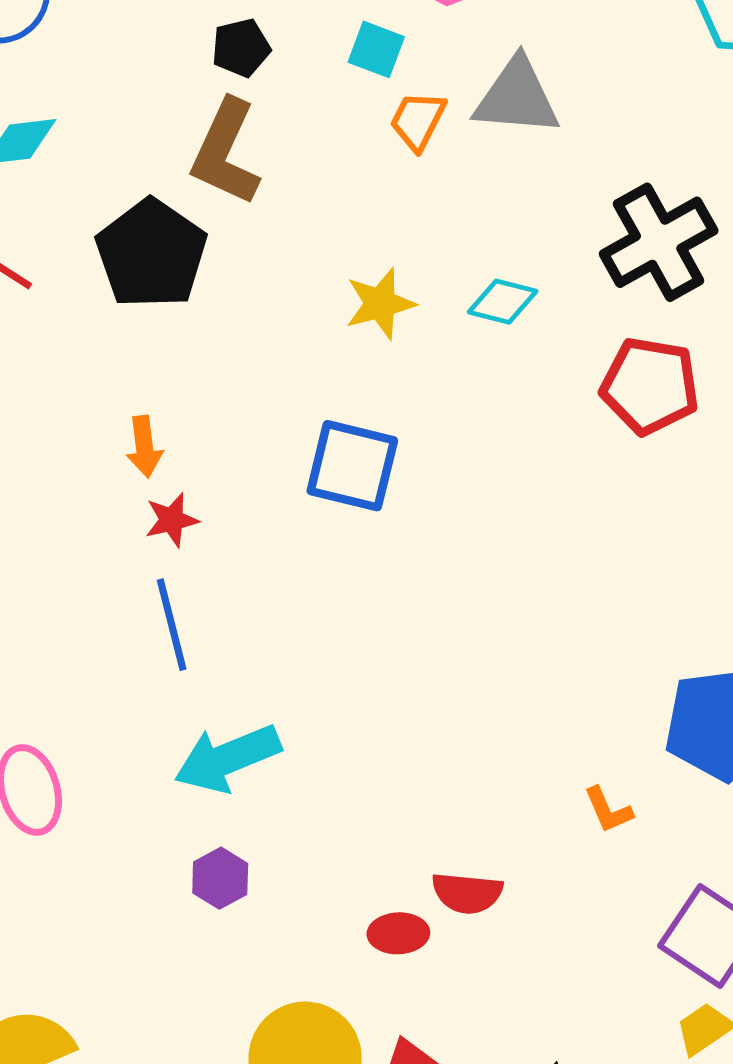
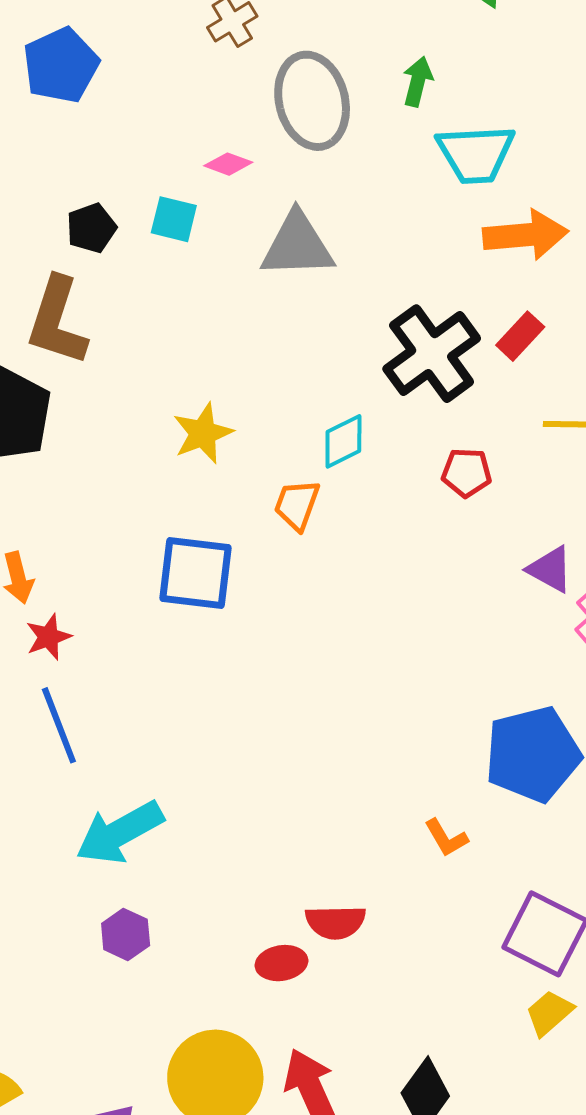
black pentagon: (241, 48) -> (91, 228), moved
orange trapezoid: (418, 121) -> (297, 505), moved
cyan diamond: (503, 302) -> (343, 441), moved, turned -34
red pentagon: (650, 386) -> (466, 473), moved, size x0.6

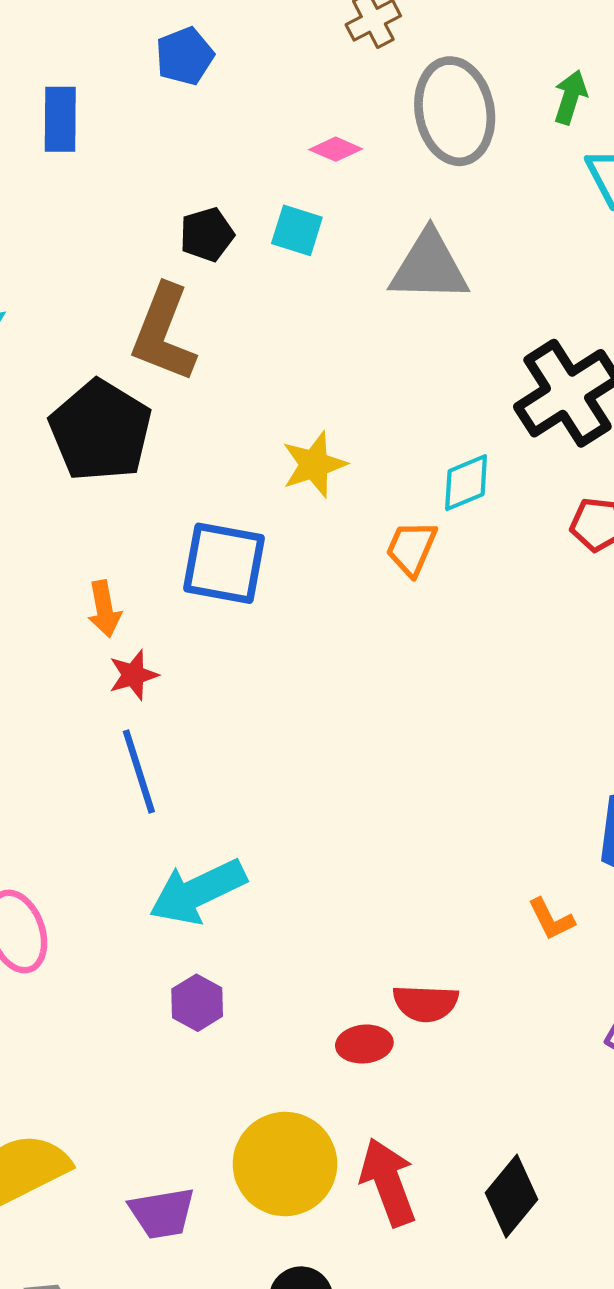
blue pentagon: (61, 65) -> (185, 56), size x0.7
pink diamond: (228, 164) -> (336, 149), moved
blue square: (196, 573) -> (224, 563), moved

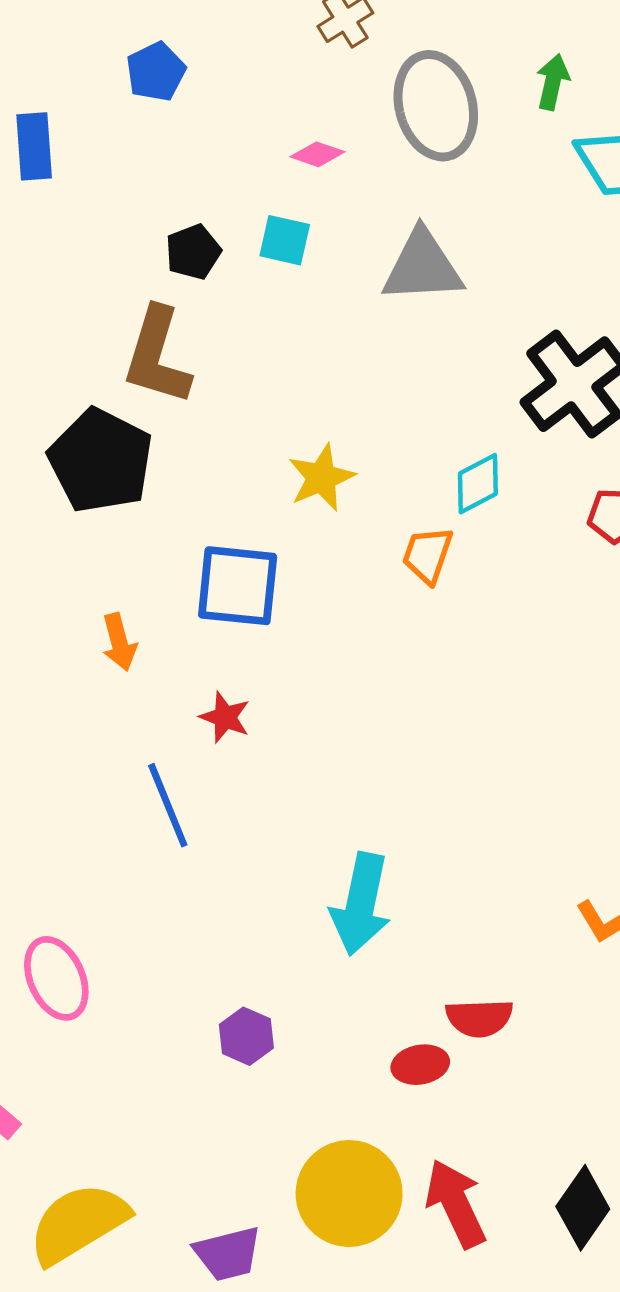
red star: (133, 675) -> (225, 717), moved, turned -30
cyan arrow: (198, 892) -> (361, 904), moved, turned -48

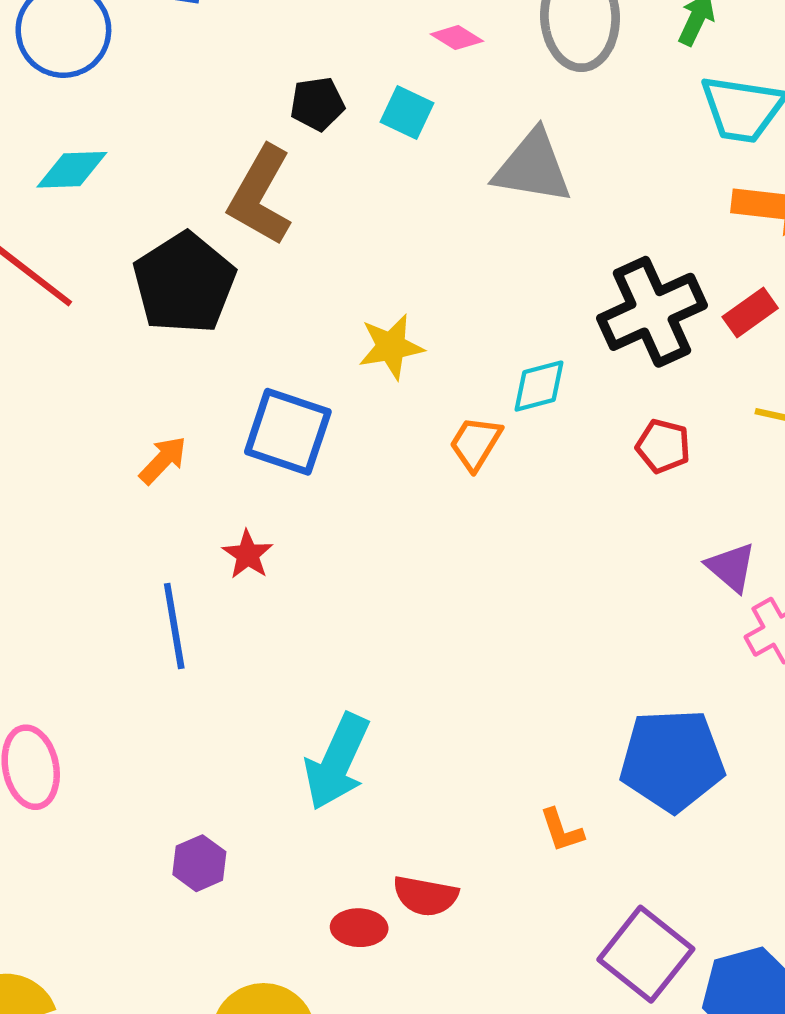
orange arrow: (119, 642) -> (163, 460), turned -134

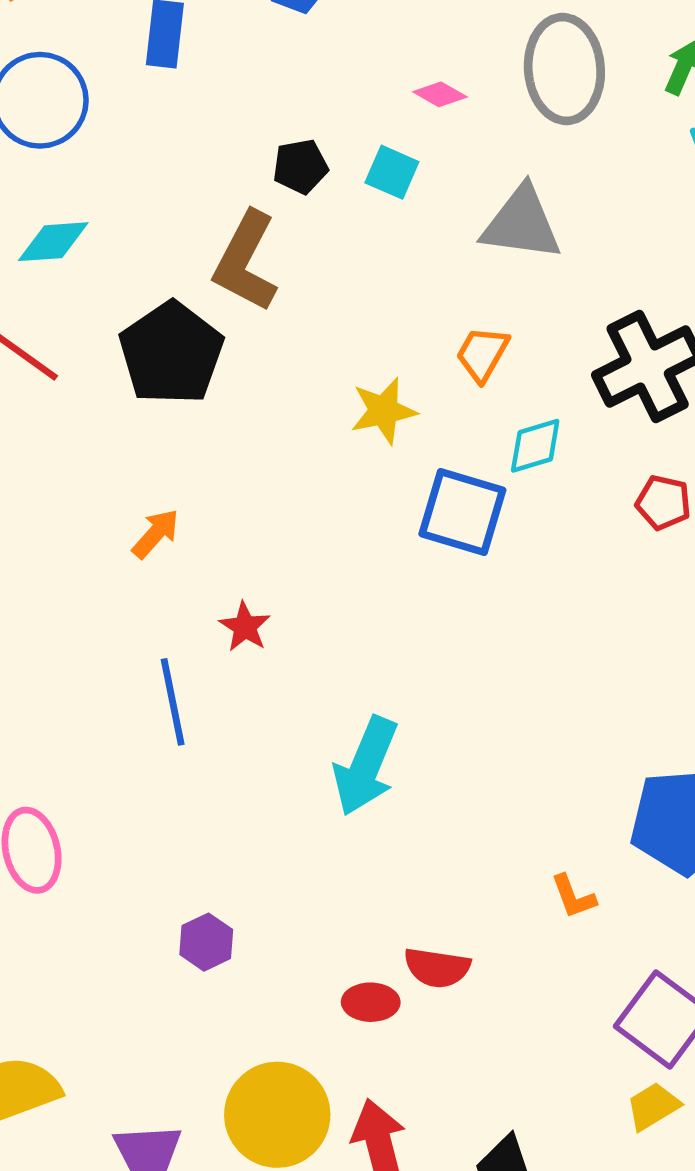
blue square: (288, 432) -> (462, 512), moved
orange trapezoid: (476, 443) -> (482, 354), moved
cyan arrow: (337, 762) -> (366, 766), moved

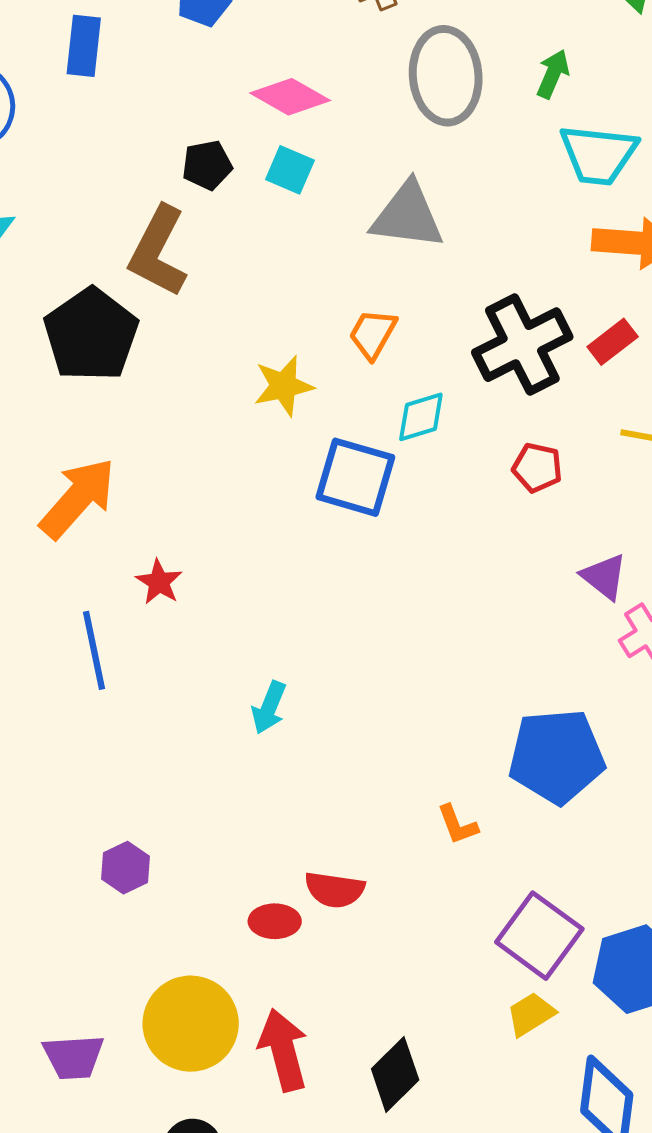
pink diamond: (440, 94) -> (290, 97), moved, size x1.6
orange arrow: (156, 534) -> (78, 498), size x1.8
cyan arrow: (366, 766) -> (269, 708), size x0.6

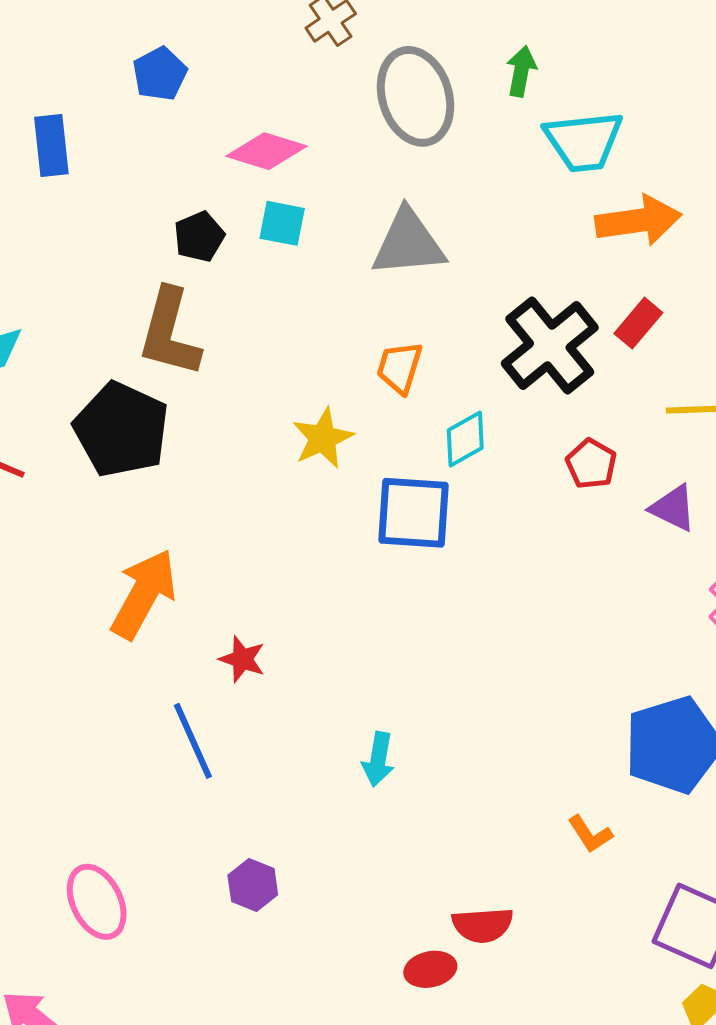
red pentagon: (537, 468) -> (591, 464), turned 30
purple triangle: (604, 577) -> (673, 508), moved
purple hexagon: (126, 868) -> (253, 885), moved

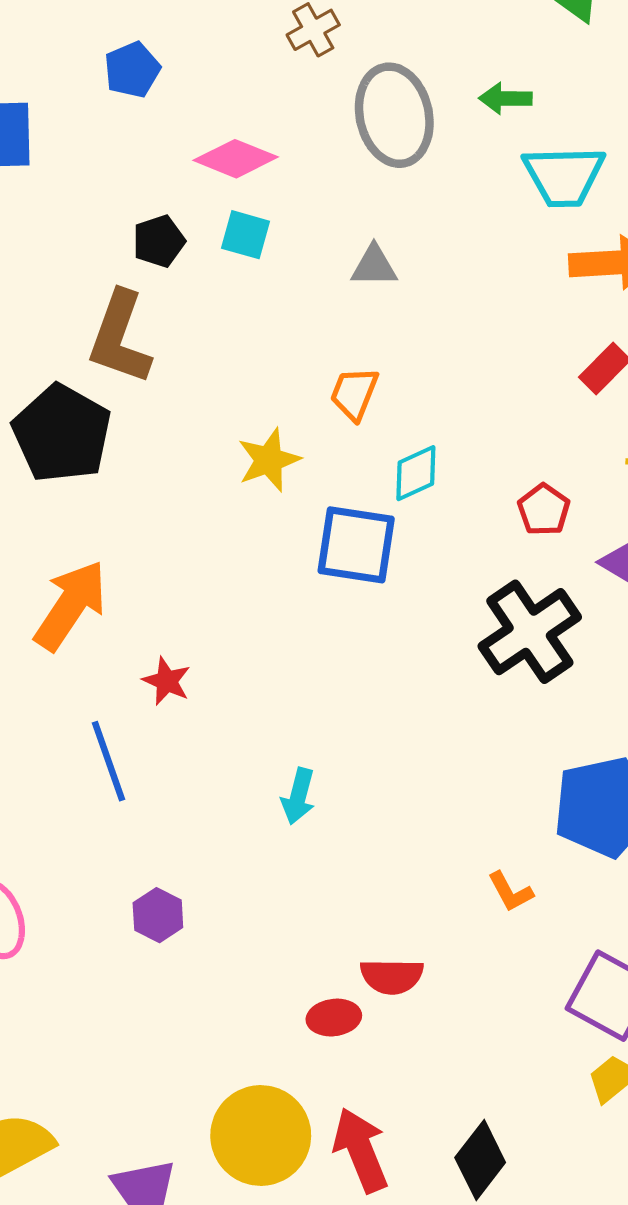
green arrow: (521, 71) -> (505, 98), turned -105
gray triangle: (408, 243) -> (374, 266), size x0.6
black cross: (550, 345) -> (530, 632), moved

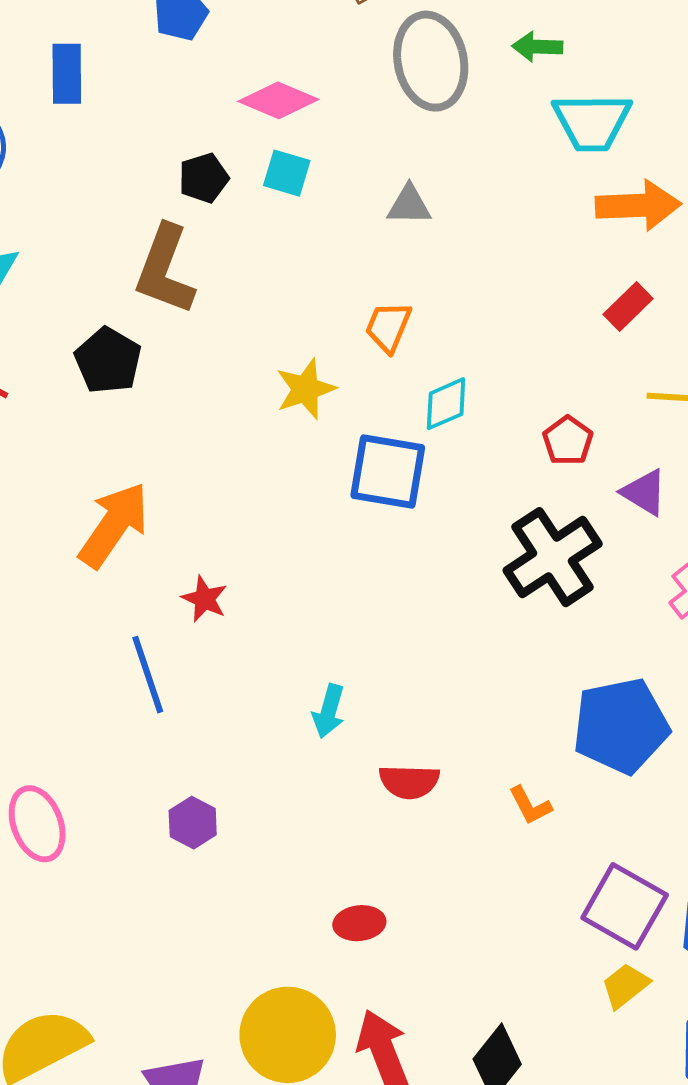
black pentagon: (62, 433) -> (108, 361), size x0.7
red semicircle: (392, 976) -> (409, 782), moved

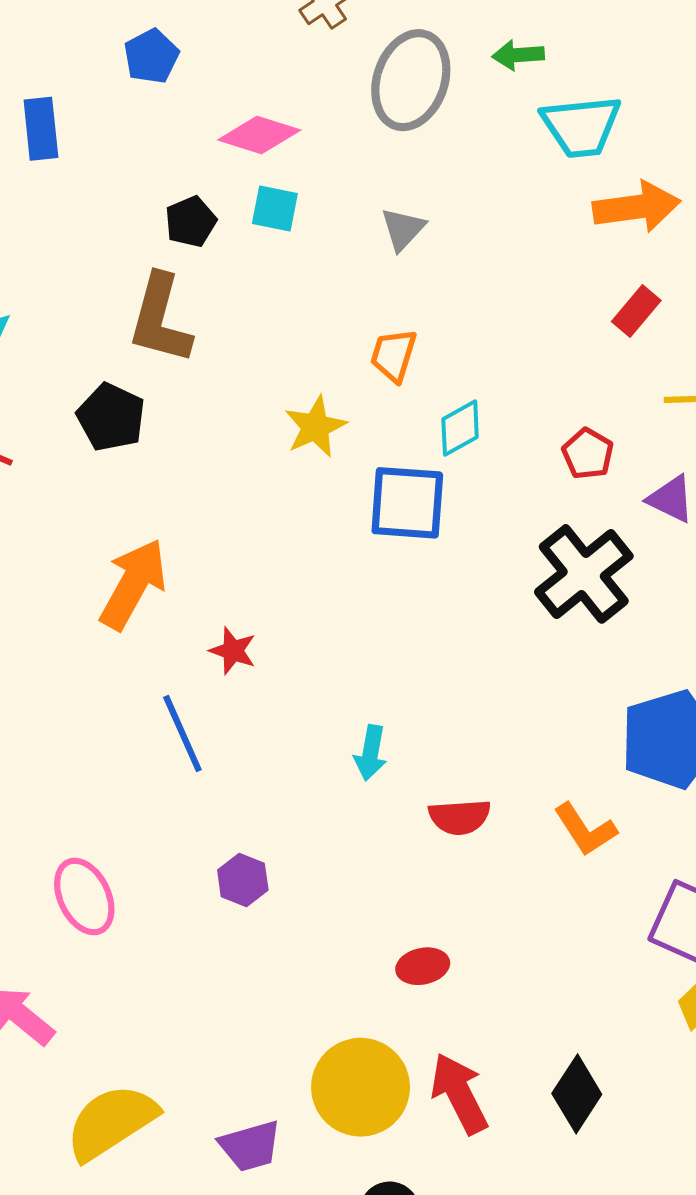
gray ellipse: (431, 61) -> (411, 80), turned 36
gray triangle: (409, 205) -> (403, 229), turned -42
orange L-shape: (530, 806) -> (585, 829), size x1.4

